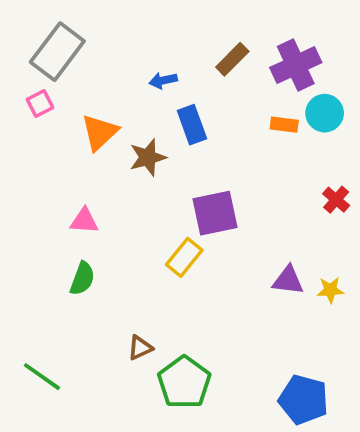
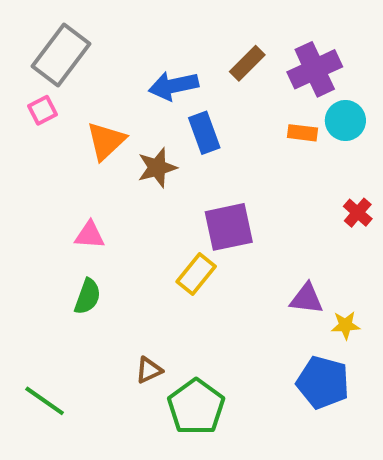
blue arrow: (163, 80) -> (174, 86), size x1.6
yellow star: (330, 290) -> (345, 325), moved
blue pentagon: (303, 400) -> (323, 382), moved

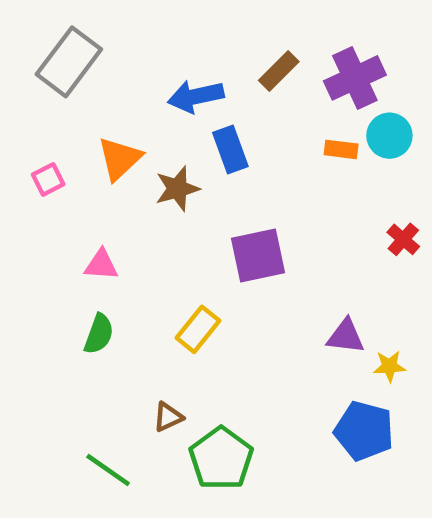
pink square: (43, 110) -> (48, 179), moved
yellow rectangle: (196, 274) -> (198, 329), moved
green line: (45, 401) -> (108, 470), moved

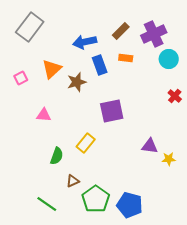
orange rectangle: (341, 149) -> (126, 58), moved
red cross: (403, 239) -> (175, 96), moved
green semicircle: (99, 334) -> (57, 156), moved
blue pentagon: (364, 431) -> (130, 205), moved

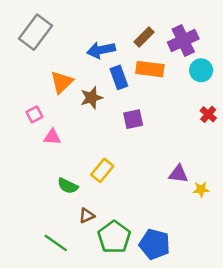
orange rectangle: (126, 58) -> (150, 69), size x1.6
pink square: (21, 78) -> (34, 114), moved
purple square: (112, 111) -> (133, 119), moved, size x0.7
green semicircle: (57, 156) -> (68, 186), turned 96

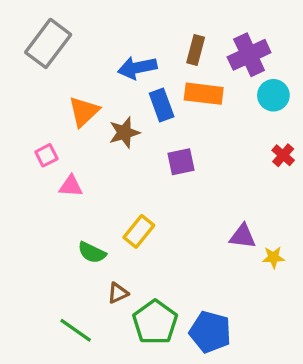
brown rectangle: (144, 37) -> (196, 50), turned -30

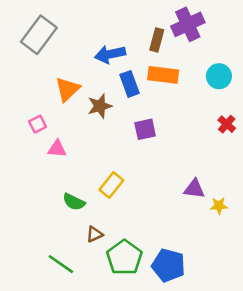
purple cross: (249, 55) -> (188, 24), moved

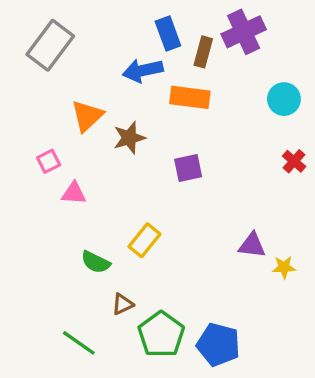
orange rectangle: (163, 75) -> (190, 97), moved
blue rectangle: (130, 84) -> (168, 33), moved

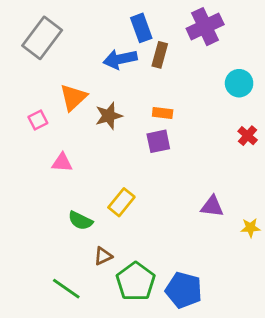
brown rectangle: (203, 52) -> (160, 55), moved
orange rectangle: (190, 97) -> (163, 113), moved, size x0.6
pink square: (49, 161) -> (38, 120), moved
yellow star: (284, 267) -> (250, 228), moved

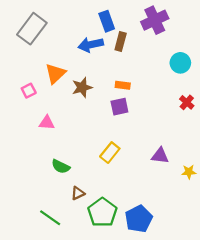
yellow rectangle: (121, 202) -> (110, 153), moved
blue pentagon: (184, 290) -> (139, 219), turned 30

